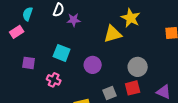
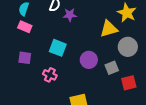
pink rectangle: (17, 32) -> (25, 27), moved, turned 56
gray circle: (138, 67) -> (128, 47), moved
gray square: (110, 93) -> (112, 68), moved

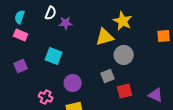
purple square: (25, 58) -> (21, 66), turned -32
purple circle: (89, 60) -> (73, 83), moved
pink cross: (50, 75) -> (46, 97), moved

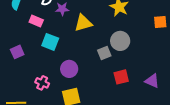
pink rectangle: (21, 35) -> (36, 21), moved
yellow triangle: (105, 37) -> (83, 23), moved
gray square: (108, 76) -> (104, 53), moved

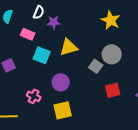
yellow triangle: (83, 23) -> (69, 47), moved
gray square: (104, 53) -> (96, 66), turned -32

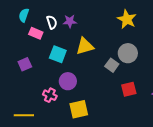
white semicircle: (39, 12) -> (52, 22), moved, turned -40
pink rectangle: (28, 34) -> (36, 33), moved
purple circle: (61, 82) -> (68, 81), moved

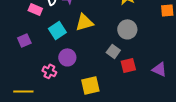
cyan square: (58, 54) -> (57, 30), turned 36
gray square: (112, 65) -> (113, 51), moved
yellow square: (79, 109) -> (90, 85), moved

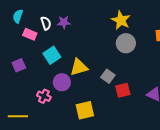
yellow triangle: (84, 22) -> (79, 67), moved
gray circle: (127, 29) -> (126, 43), moved

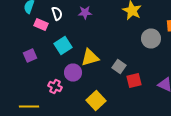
purple star: (64, 22) -> (85, 12), moved
gray circle: (126, 43) -> (151, 38), moved
yellow square: (85, 110) -> (96, 100), turned -30

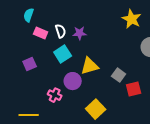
purple star: (85, 12) -> (80, 33), moved
white semicircle: (57, 14) -> (61, 31), moved

